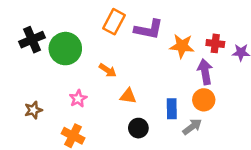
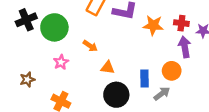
purple arrow: (205, 72) -> (185, 47), moved
pink star: (78, 99) -> (61, 62), moved
black circle: (138, 128) -> (116, 95), size x1.5

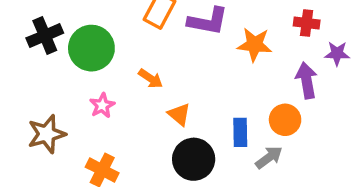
red cross: (181, 23) -> (307, 23), moved
orange triangle: (108, 68) -> (179, 114), turned 32
brown star: (27, 80) -> (47, 134), size x1.5

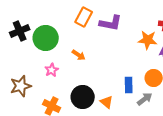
orange star: (255, 45) -> (148, 40), moved
orange triangle: (179, 114) -> (107, 102), moved
black circle: (194, 159) -> (83, 97), moved

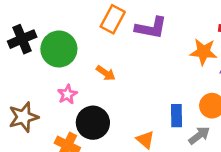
black circle: (83, 97) -> (93, 123), moved

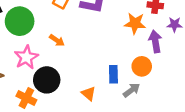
pink star: (67, 94) -> (26, 57), size x1.5

